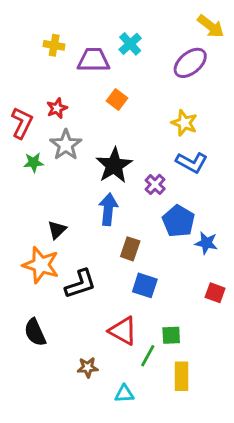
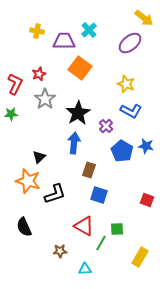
orange square: (117, 99) -> (80, 68), size x1.6
green star: (34, 162) -> (11, 114), moved
blue star: (206, 243) -> (146, 146), moved
yellow rectangle: (181, 376) -> (140, 257), moved, turned 30

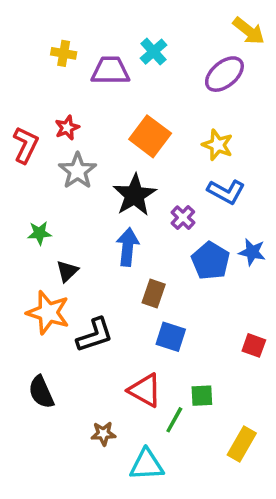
orange square: (80, 68) -> (150, 136), moved
green star: (11, 114) -> (39, 233), moved
cyan triangle: (85, 269) -> (147, 465), size x1.5

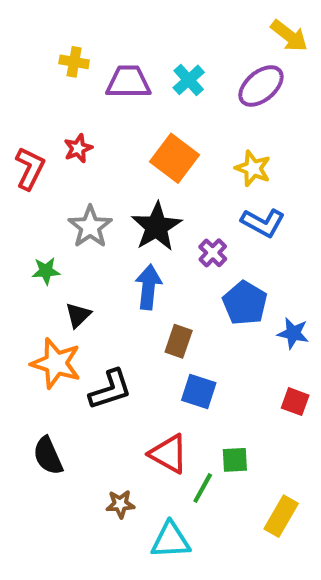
cyan cross: (154, 52) -> (189, 80), moved
gray star: (78, 171) -> (90, 227), moved
blue star: (252, 252) -> (293, 333), moved

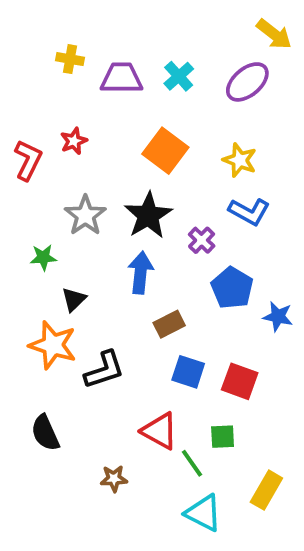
brown rectangle: (179, 341) -> (169, 324), turned 44
red square: (295, 402) -> (240, 381), moved, size x1.4
green line: (203, 488) -> (192, 463), turned -64
cyan triangle: (171, 540) -> (203, 513), moved, turned 30

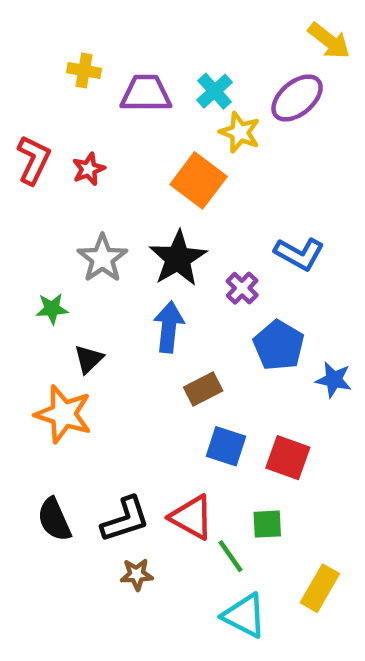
red L-shape: (28, 160) -> (34, 160), moved
yellow star: (240, 160) -> (240, 132), moved
black L-shape: (104, 370) -> (125, 519), moved

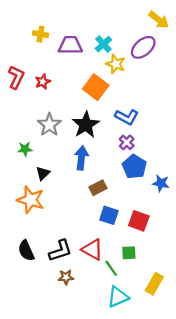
blue L-shape: (299, 254) -> (127, 117), moved
purple cross: (242, 288) -> (127, 142), moved
cyan triangle: (244, 616) -> (118, 297), turned -50

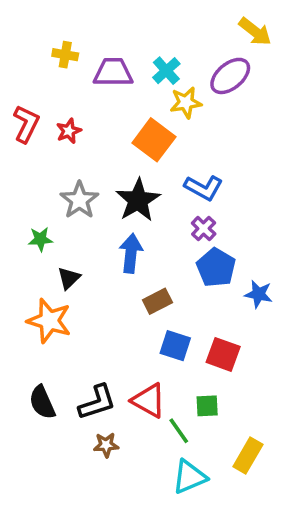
yellow star: (116, 64) -> (186, 103), turned -30

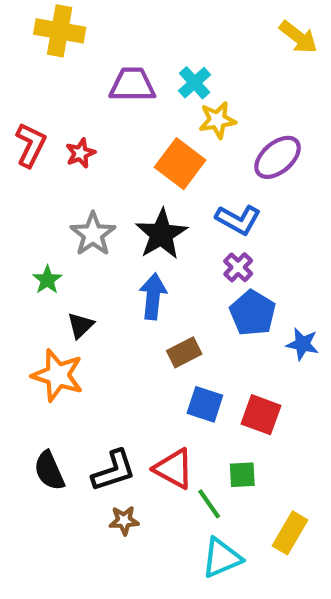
yellow cross: (65, 55) -> (60, 31), moved, size x1.6
purple ellipse: (230, 76) -> (278, 157), moved
green star: (40, 239) -> (47, 280), turned -30

